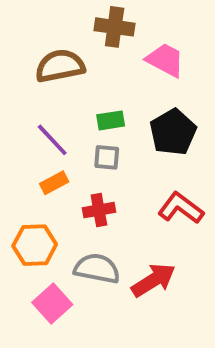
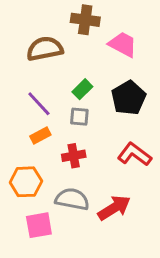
green rectangle: (111, 120) -> (82, 89), turned -36
pink square: (52, 304) -> (39, 225), turned 32

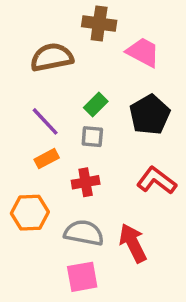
red arrow: (114, 208) -> (133, 243), turned -84
pink square: (39, 225) -> (82, 277), moved

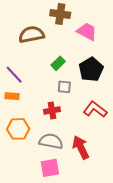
purple line: (45, 121) -> (14, 75), moved
gray square: (92, 137) -> (64, 87), moved
orange rectangle: (47, 159) -> (12, 96), moved, turned 32

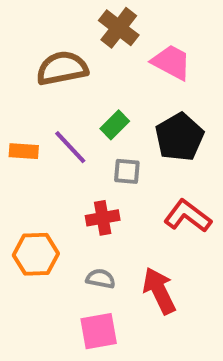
brown cross: (60, 14) -> (119, 28), turned 30
purple line: (14, 75) -> (70, 147), moved
orange rectangle: (12, 96) -> (24, 151), moved
gray semicircle: (51, 141) -> (101, 279), size x0.6

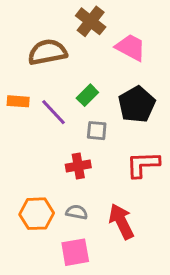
orange rectangle: (24, 151) -> (18, 101), moved
red L-shape: (188, 216) -> (143, 164), turned -39
orange hexagon: (36, 254) -> (37, 214), moved

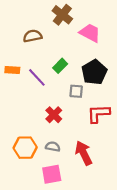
brown semicircle: (47, 52) -> (33, 36), size x0.7
gray square: (97, 131) -> (76, 91), moved
red cross: (78, 166) -> (54, 115), turned -35

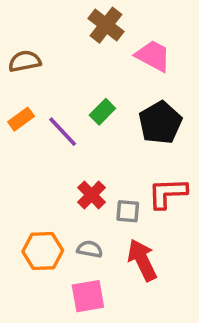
brown semicircle: (33, 36) -> (25, 61), moved
orange rectangle: (12, 70) -> (21, 119), turned -40
gray square: (76, 91) -> (128, 211), moved

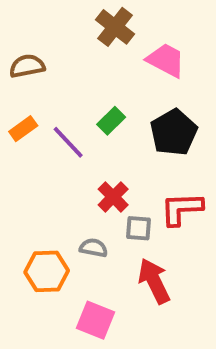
red cross: (92, 195) -> (113, 197), moved
gray semicircle: (90, 249) -> (94, 248), moved
pink square: (88, 296) -> (95, 320), turned 32

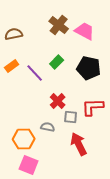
brown cross: (115, 27) -> (59, 25), moved
black pentagon: (174, 132) -> (89, 68), turned -30
pink square: (95, 320) -> (29, 165), moved

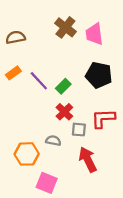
pink trapezoid: (85, 31) -> (94, 34), turned -125
green rectangle: (57, 62) -> (63, 86), moved
pink square: (29, 165) -> (47, 183), moved

